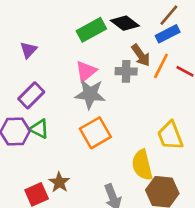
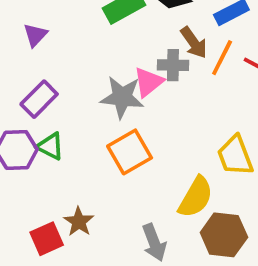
pink triangle: (86, 71) -> (148, 82), moved
yellow semicircle: (142, 165) -> (196, 197), turned -136

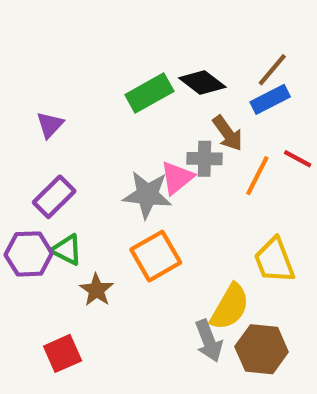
orange line: (222, 58) -> (257, 176), moved
brown star: (79, 222) -> (96, 290), moved
gray arrow: (154, 242) -> (209, 341), moved

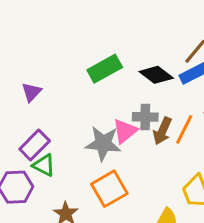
black diamond: (202, 82) -> (156, 75), moved
brown arrow: (228, 133) -> (162, 131), moved, turned 60
green triangle: (67, 250) -> (44, 165), moved

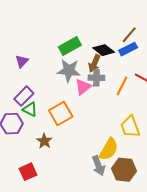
brown arrow: (162, 131) -> (94, 63), moved
gray star: (103, 143) -> (69, 71), moved
orange square: (109, 189) -> (61, 113), moved

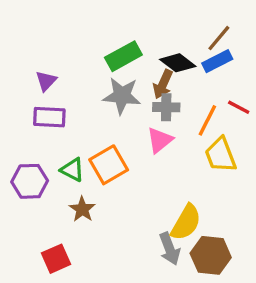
pink triangle: (83, 87) -> (160, 140), moved
purple rectangle: (24, 96) -> (49, 117), moved, turned 48
green triangle: (30, 109) -> (72, 170), moved
yellow trapezoid: (130, 127) -> (221, 155), moved

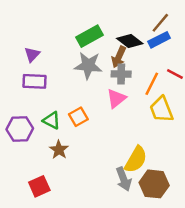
orange square: (109, 165) -> (78, 117), size x0.7

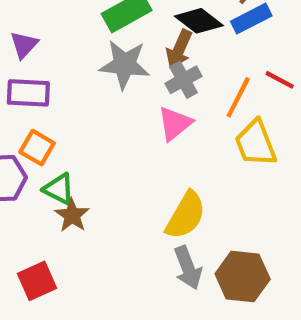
gray cross: (121, 74) -> (184, 80), turned -30
orange square: (78, 117) -> (37, 148), moved, turned -30
green triangle: (52, 120) -> (59, 189), moved
yellow semicircle: (136, 159) -> (186, 215), moved

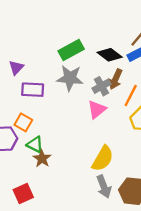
brown arrow: (179, 49) -> (116, 79), moved
purple rectangle: (28, 93) -> (33, 90), moved

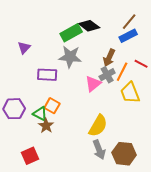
black diamond: (110, 55) -> (89, 26), moved
gray cross: (101, 86) -> (107, 75), moved
purple rectangle: (33, 90) -> (47, 75), moved
orange square: (23, 122) -> (52, 106), moved

